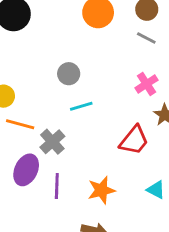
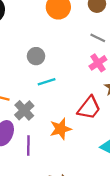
gray line: (146, 38) -> (98, 38), moved
orange star: (101, 190) -> (61, 129), moved

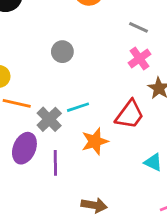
cyan line: (47, 82) -> (78, 107), moved

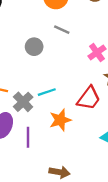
gray line: (139, 27) -> (62, 30), moved

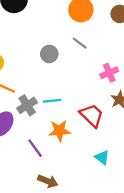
red trapezoid: (89, 98) -> (92, 115), turned -95
purple line: (28, 137) -> (35, 148), moved, turned -48

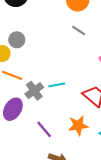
gray circle: (49, 54) -> (17, 40), moved
orange star: (59, 131) -> (78, 125), moved

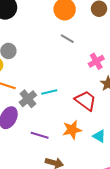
purple line: (44, 129) -> (40, 135), turned -30

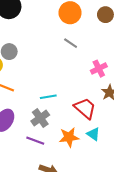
gray cross: (28, 99) -> (40, 118), moved
cyan triangle: (99, 136) -> (93, 134), moved

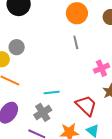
gray line: (71, 43) -> (76, 42), turned 40

